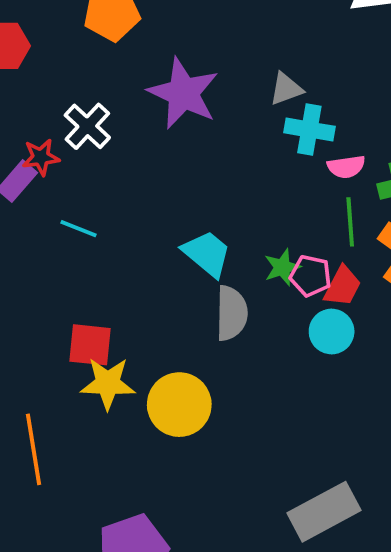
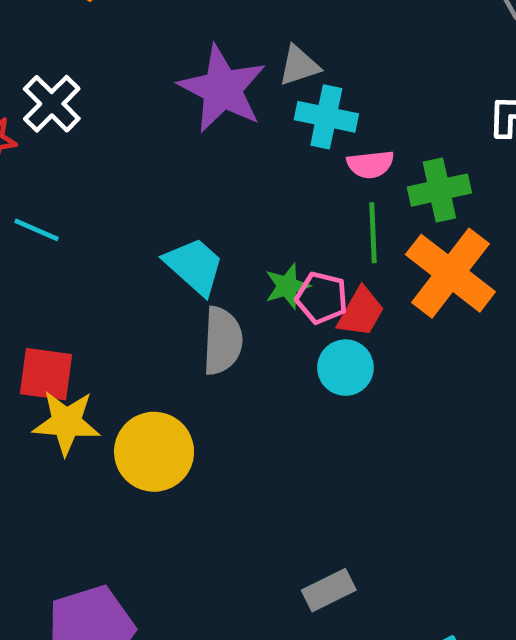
purple star: (183, 93) -> (222, 89), moved
gray rectangle: (324, 512) -> (329, 590), size x0.6

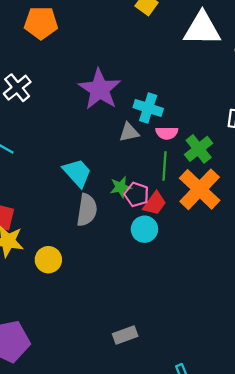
gray triangle: (299, 66) -> (129, 132), moved
green cross: (439, 190) -> (199, 149), turned -32
yellow circle: (154, 452) -> (48, 260), size x0.7

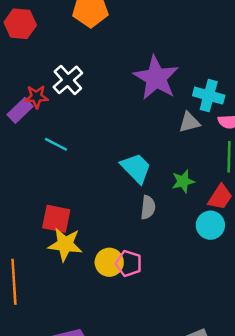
pink pentagon: (137, 194) -> (129, 264), moved
gray semicircle: (87, 210) -> (148, 207), size x0.7

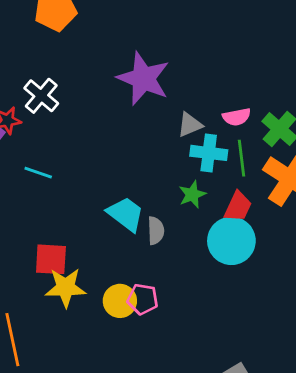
cyan cross: (209, 96) -> (209, 153), moved
cyan trapezoid: (136, 168) -> (126, 214), moved
cyan circle: (210, 225) -> (231, 241), size x1.4

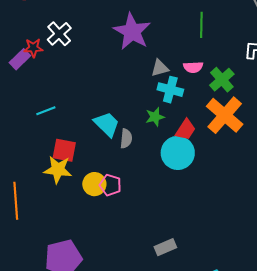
green line: (241, 158) -> (201, 25), moved
cyan line: (38, 173) -> (46, 111), moved, turned -48
red square: (51, 259) -> (64, 150), moved

